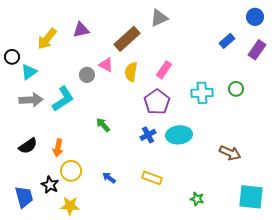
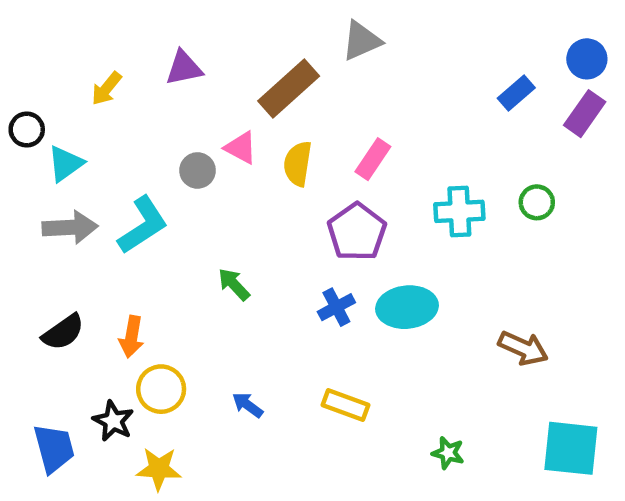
blue circle: (255, 17) -> (587, 59), moved
yellow arrow: (47, 39) -> (106, 89), size x0.7

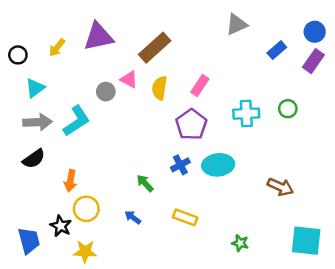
gray triangle: (361, 41) -> (236, 24), moved
purple triangle: (184, 68) -> (99, 37), size x1.5
black circle: (27, 129) -> (18, 55), moved
green arrow: (234, 284) -> (145, 183), moved
black semicircle: (63, 332) -> (34, 159), moved

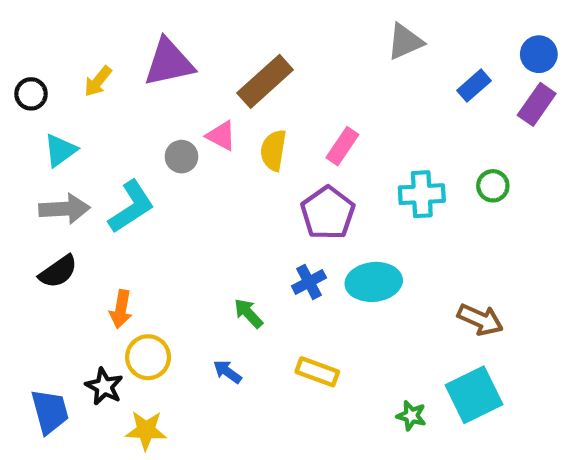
cyan square: (306, 241) -> (474, 395), moved, turned -32

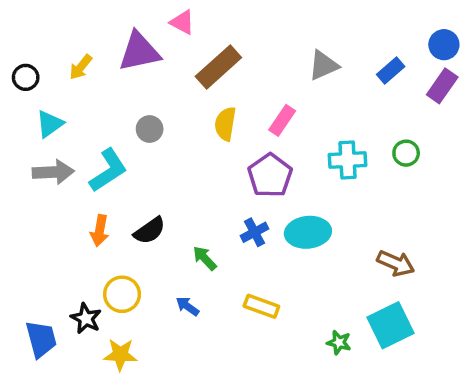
gray triangle: (405, 42) -> (323, 65), moved
pink triangle: (221, 136) -> (182, 22), moved
black semicircle: (58, 271) -> (150, 231), moved
orange arrow: (121, 309) -> (100, 231), moved

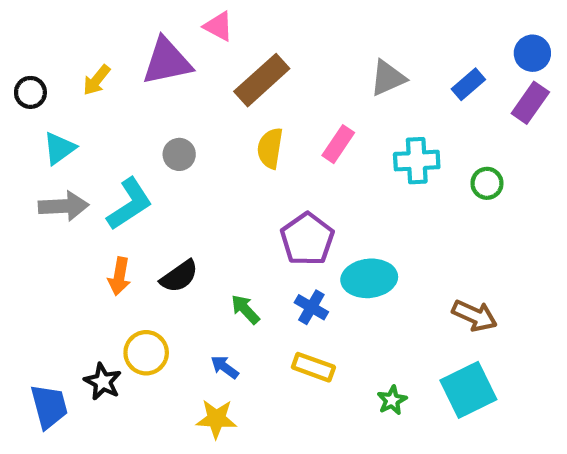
cyan cross: (348, 160) -> (417, 161), moved
purple pentagon: (270, 175) -> (307, 239), moved
blue cross: (255, 232) -> (311, 307), moved, turned -32
green star: (339, 342) -> (392, 400), moved, turned 30
yellow star: (120, 355) -> (216, 419), moved

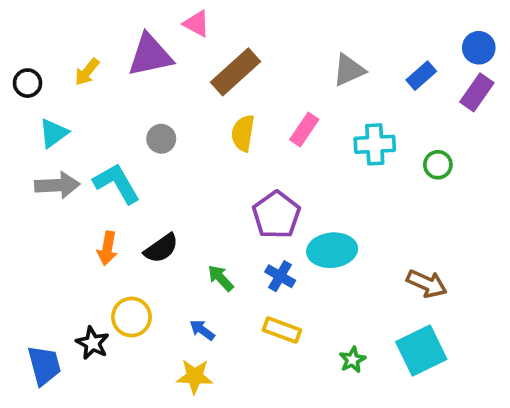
cyan L-shape: (130, 204) -> (117, 183), turned -87

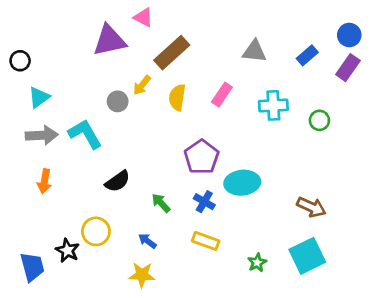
gray triangle: (349, 70) -> (254, 51), turned 30
yellow arrow: (87, 72) -> (142, 85), moved
orange arrow: (107, 248) -> (44, 181), moved

